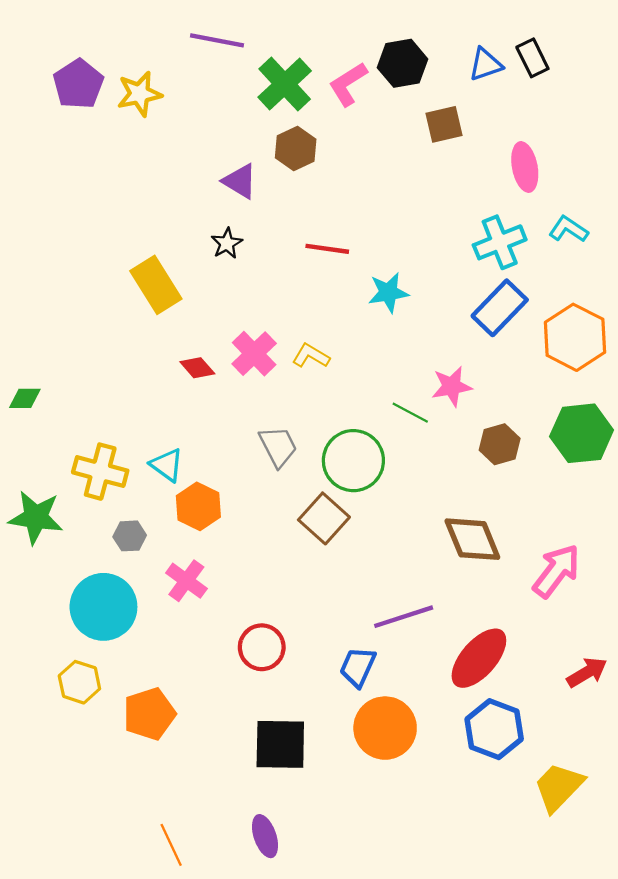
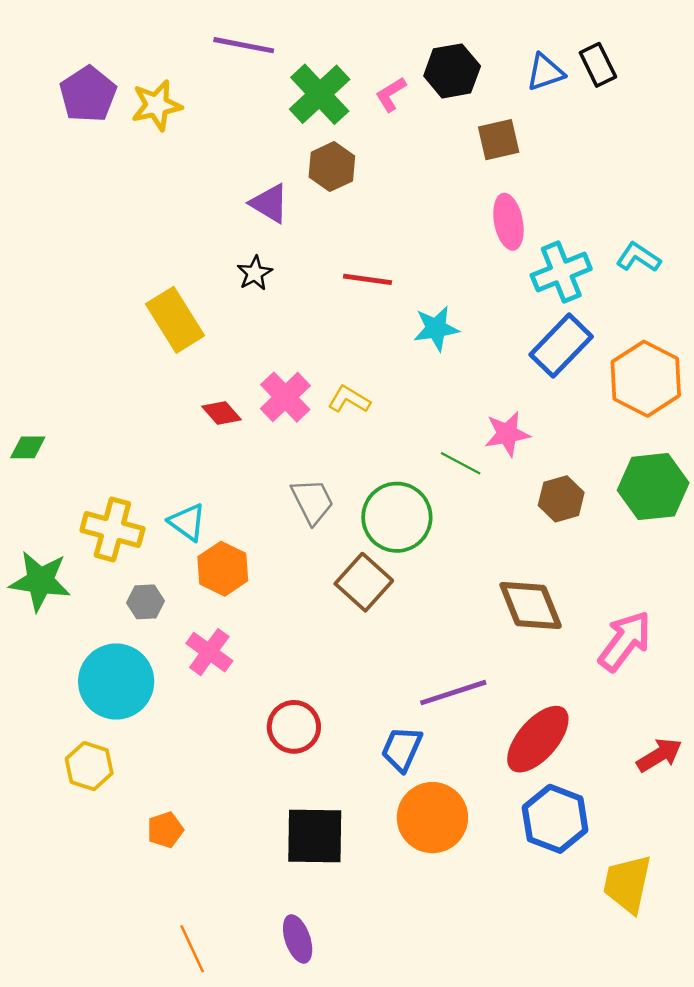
pink L-shape: (348, 84) -> (391, 94), size x0.7
pink ellipse: (525, 167) -> (508, 222), moved
orange pentagon: (149, 714) -> (165, 830), moved, size x0.6
yellow trapezoid: (559, 787) -> (627, 884), turned -32

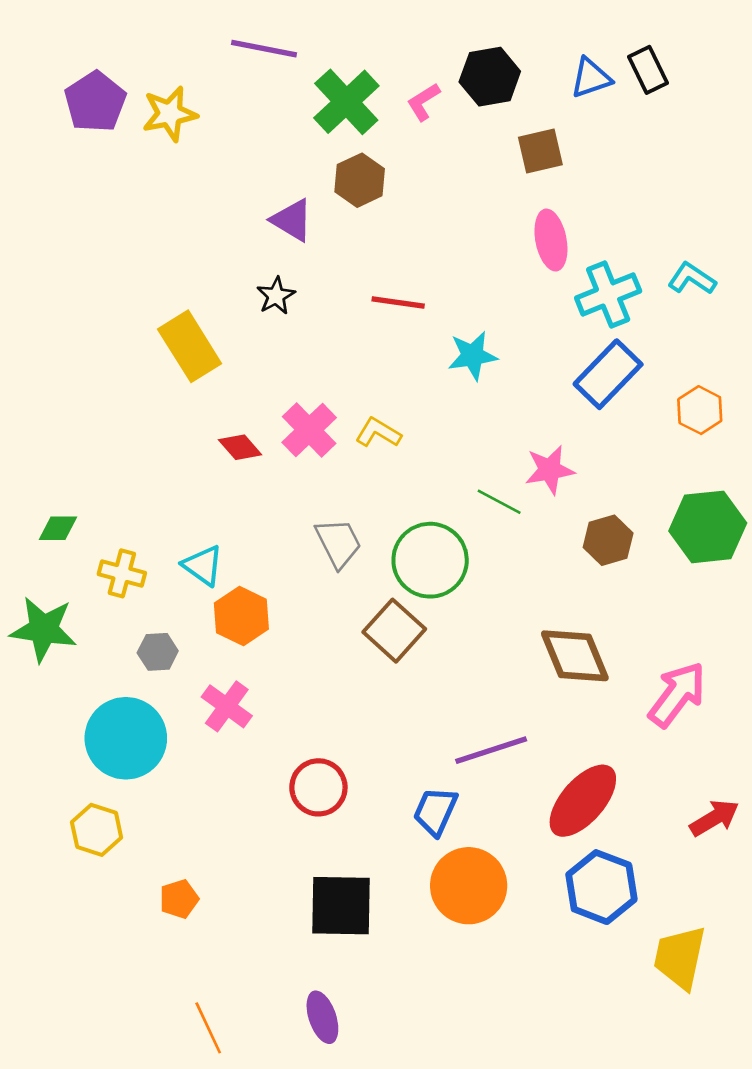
orange hexagon: (646, 379) -> (700, 410), size x0.6
green diamond: (28, 447) -> (58, 528), moved
yellow cross: (112, 529) -> (122, 573), size x0.7

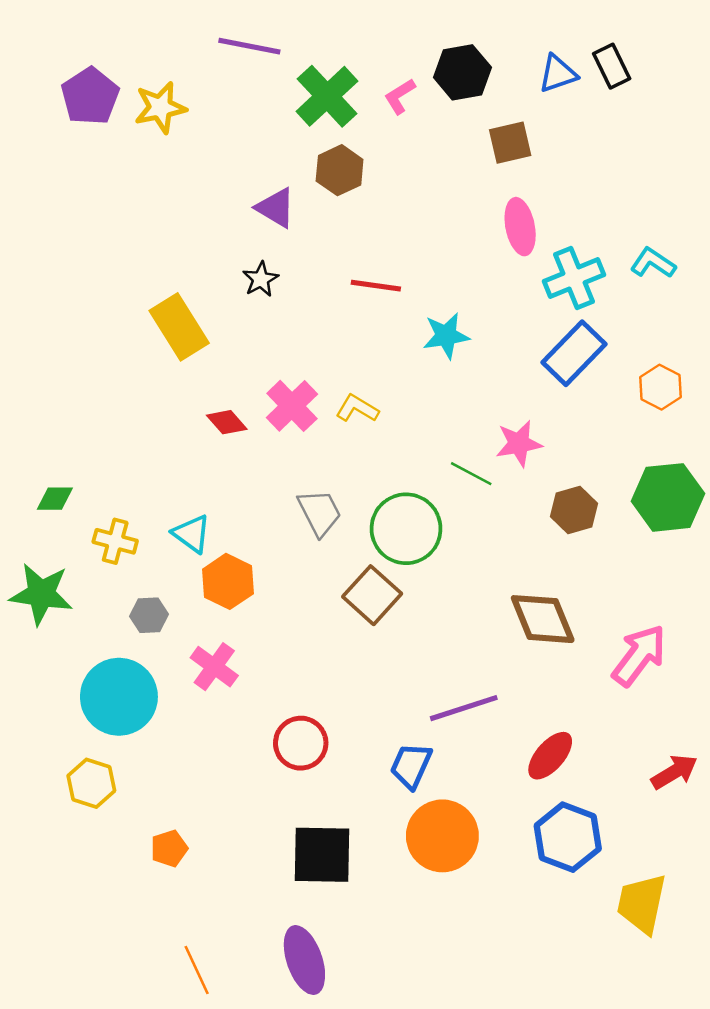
red ellipse: (583, 801) -> (550, 756), size x0.7
purple ellipse: (322, 1017) -> (304, 960), size x1.4

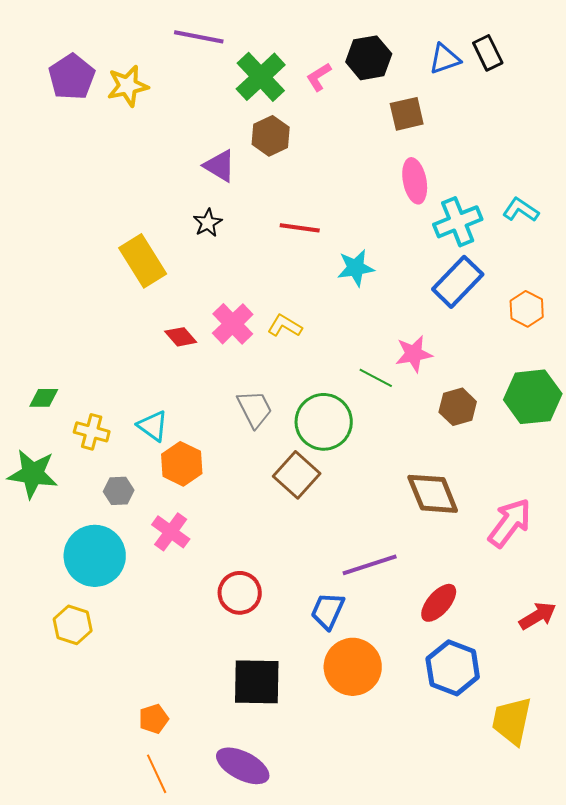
orange pentagon: (169, 848) -> (154, 719), moved
purple ellipse: (304, 960) -> (243, 766), turned -44

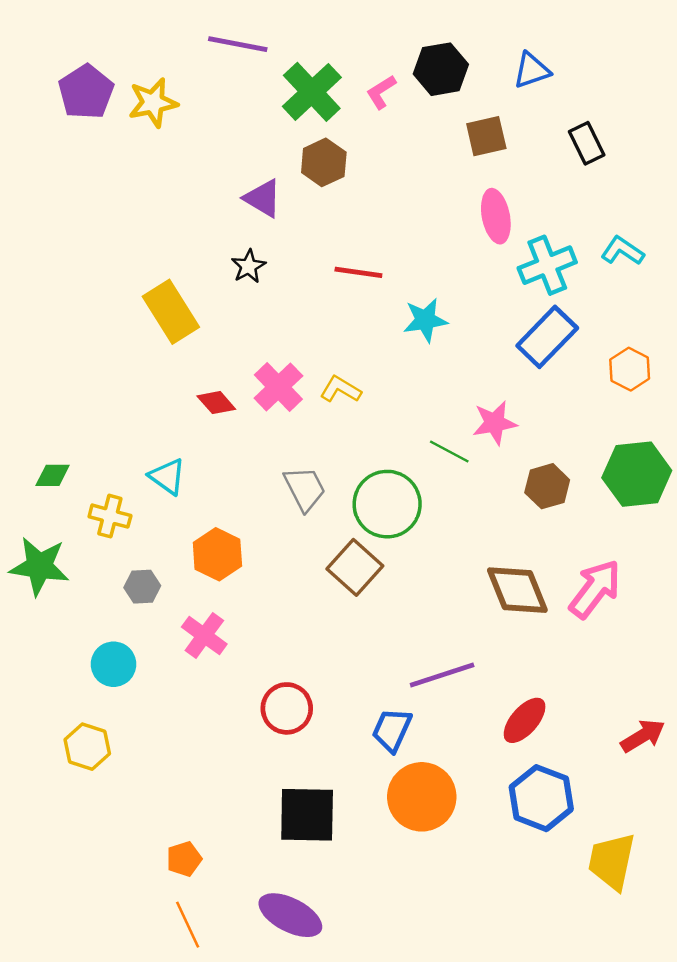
black rectangle: (488, 53) -> (587, 143), moved
cyan triangle: (153, 426) -> (167, 477), moved
pink arrow: (510, 523) -> (595, 589), moved
cyan circle: (95, 556) -> (114, 664), size x0.6

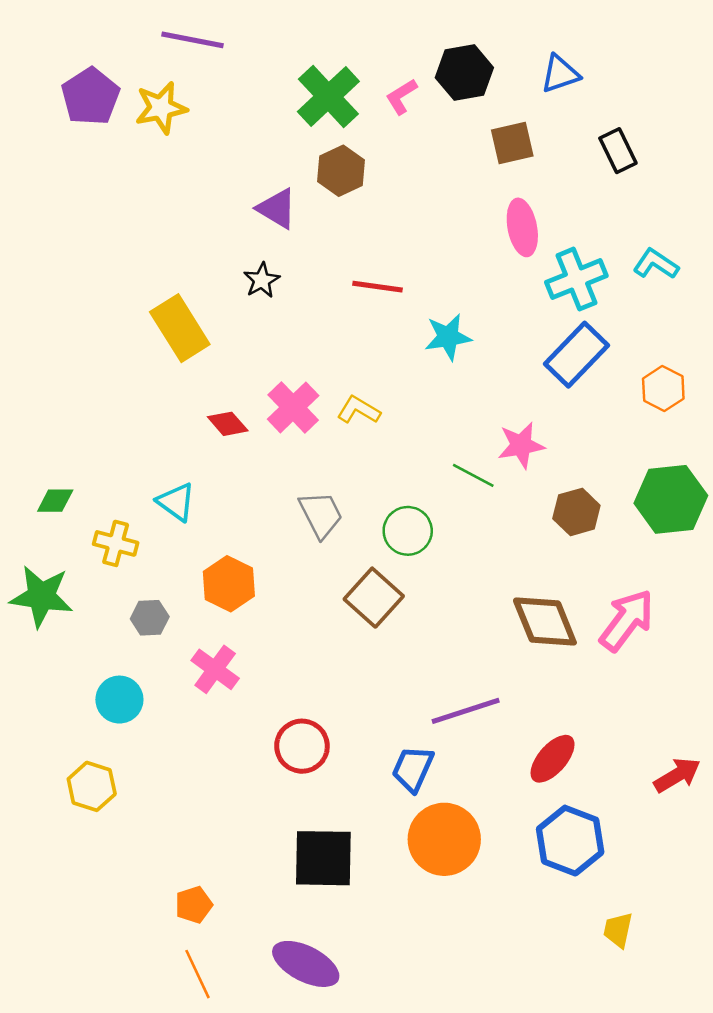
purple line: (238, 44) -> (192, 40), moved
green circle: (387, 504) -> (408, 531), size x0.7
yellow trapezoid: (612, 861) -> (618, 930), moved, size x0.6

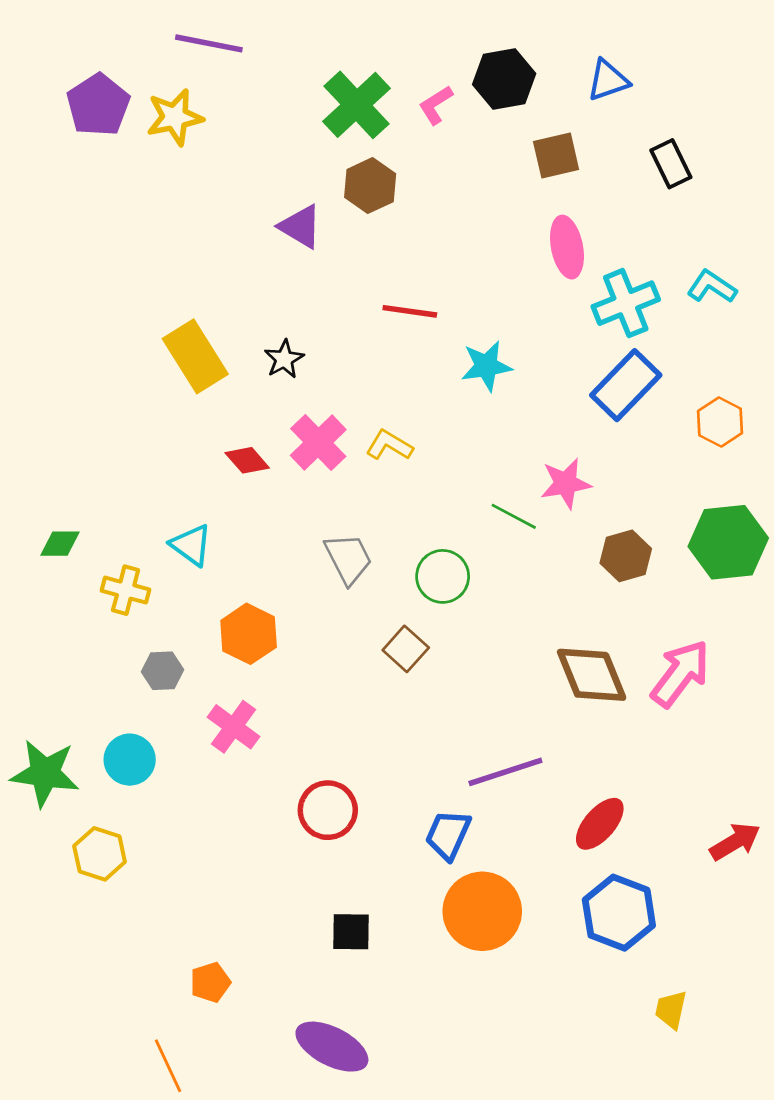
black star: (262, 280) -> (284, 359), moved
green star: (41, 596) -> (45, 773), moved
brown square: (374, 598) -> (406, 649), size x0.7
black square: (323, 858) -> (351, 932), size x0.6
orange line: (197, 974) -> (168, 1066), moved

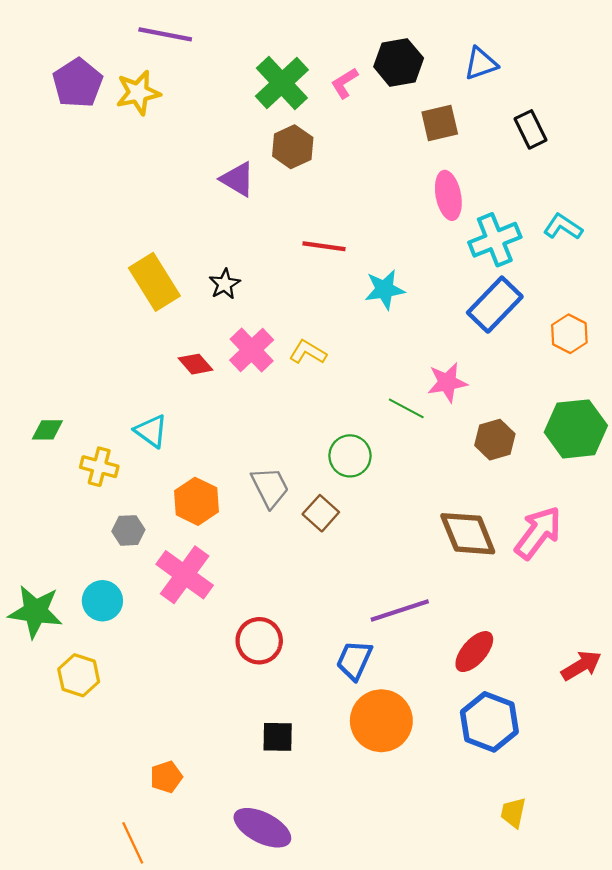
gray trapezoid: (348, 559) -> (270, 487), moved
pink cross: (234, 727) -> (185, 575), size x1.4
yellow trapezoid: (671, 1010) -> (513, 813), moved

